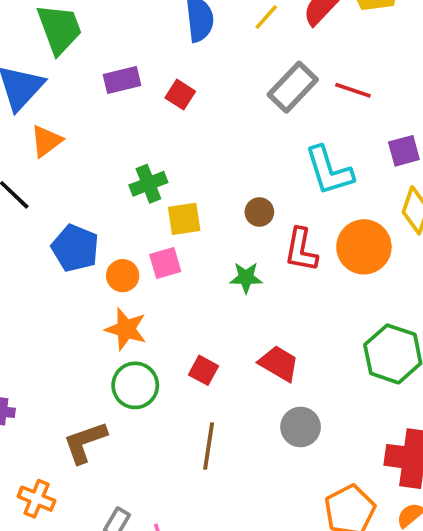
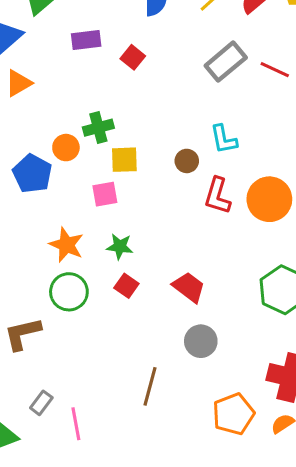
cyan L-shape: (329, 171) -> (224, 139), moved, size x0.7
orange circle: (123, 276) -> (66, 148), moved
green star: (246, 278) -> (120, 247), moved
brown line: (209, 446) -> (150, 386), moved

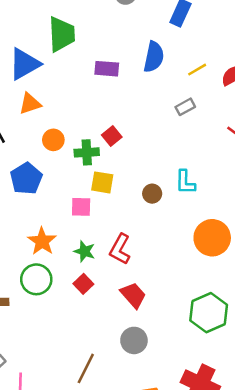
purple rectangle: (86, 40) -> (107, 69), moved
red square: (133, 57) -> (112, 136), moved
gray rectangle: (226, 62) -> (185, 107), moved, size x0.6
orange circle: (66, 148) -> (53, 140), moved
red L-shape: (217, 196) -> (120, 249), moved

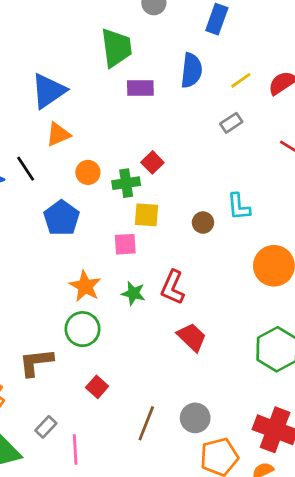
green trapezoid: (62, 34) -> (116, 48), moved
red square: (83, 284) -> (97, 387), moved
gray circle: (134, 340) -> (195, 418), moved

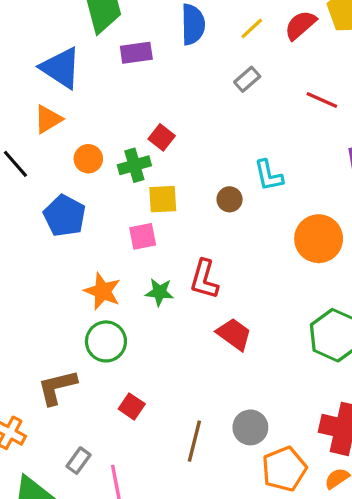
blue triangle: (48, 91) -> (61, 68), moved, turned -45

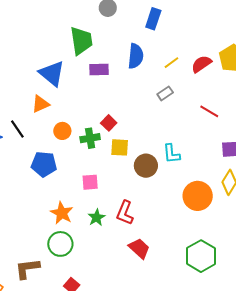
yellow square: (163, 199) -> (120, 147), moved
brown circle: (230, 199) -> (146, 166), size x1.5
blue pentagon: (65, 216) -> (44, 164), turned -30
green star: (160, 292) -> (97, 218), turned 30

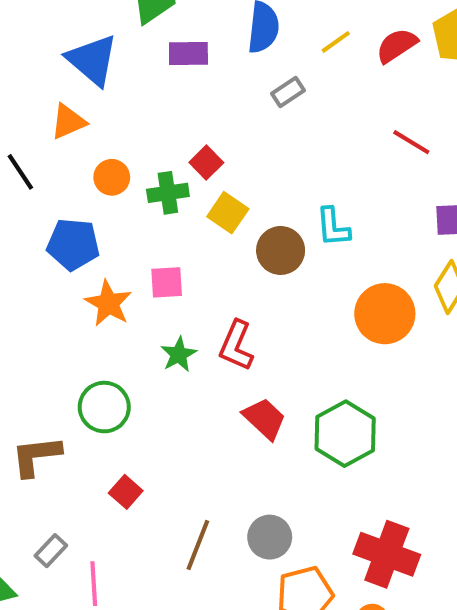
gray rectangle: (165, 93) -> (288, 92), moved
yellow square: (120, 147) -> (228, 213), turned 30
orange star: (62, 213) -> (108, 303), moved
green hexagon: (201, 256) -> (345, 434), moved

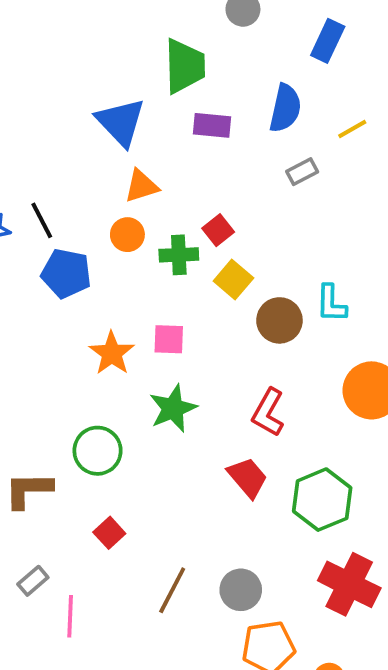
orange triangle: (68, 122) -> (141, 186), moved
blue pentagon: (73, 244) -> (66, 273), moved
red L-shape: (236, 346) -> (268, 412), moved
green star: (179, 354) -> (173, 408), size x1.4
red cross: (387, 554) -> (349, 584), moved

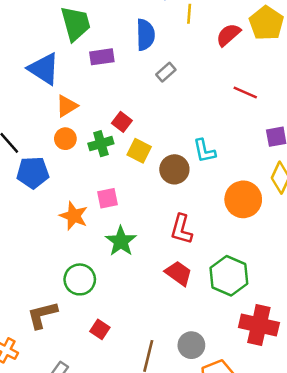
yellow line: (352, 129) -> (189, 14), moved, turned -42

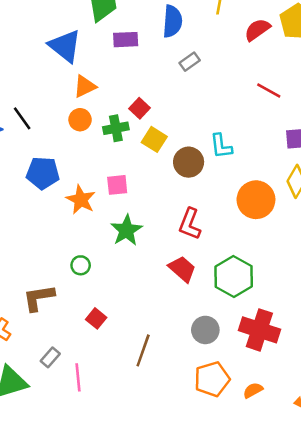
blue pentagon: (33, 173) -> (43, 173), moved
green circle: (80, 279) -> (81, 265), size x0.6
gray circle: (191, 345) -> (205, 330), moved

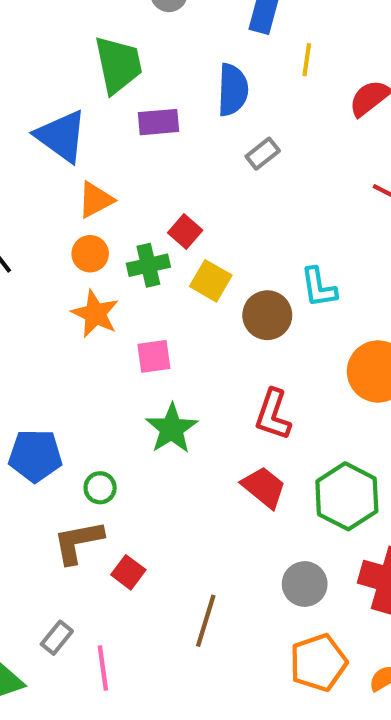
blue pentagon: (43, 173) -> (35, 456), moved
orange star: (81, 200) -> (95, 314), moved
brown L-shape: (39, 298) -> (78, 542), moved

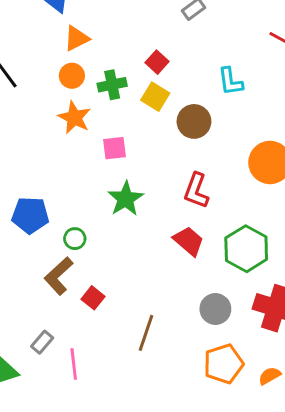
red square: (185, 232) -> (157, 62), moved
cyan L-shape: (319, 287) -> (230, 81), moved
brown L-shape: (78, 542) -> (59, 276), turned -33

